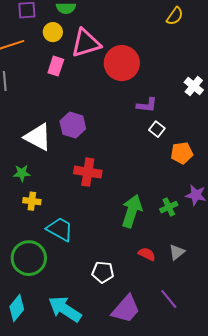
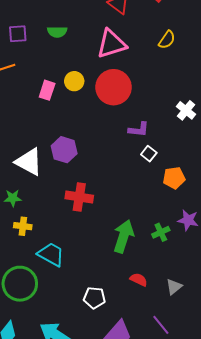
yellow circle: (53, 32) -> (74, 81), moved
pink triangle: (86, 43) -> (111, 44), moved
gray triangle: (177, 252) -> (174, 287), moved

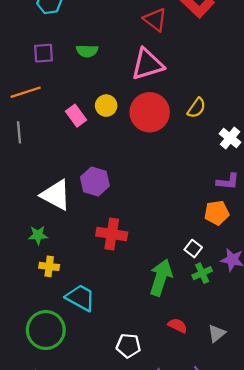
yellow semicircle: (167, 40) -> (197, 108), moved
pink rectangle: (47, 90) -> (76, 116), turned -54
purple L-shape: (139, 129) -> (228, 182), moved
white square: (149, 154) -> (193, 249), moved

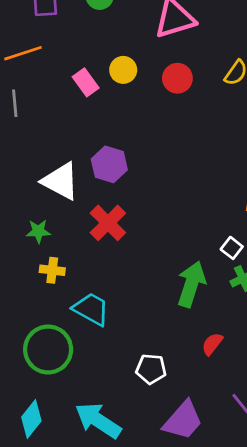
red circle: (150, 112) -> (177, 78), size x0.6
red cross: (112, 234) -> (108, 223), moved, turned 36
red semicircle: (178, 326) -> (212, 344), turned -78

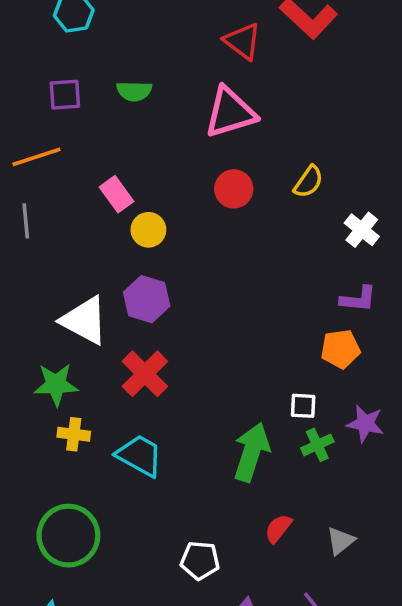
yellow circle: (123, 70) -> (148, 230), moved
green star: (38, 231) -> (56, 384), size x1.4
white square: (232, 248) -> (303, 406), turned -35
cyan trapezoid: (91, 309) -> (140, 456), moved

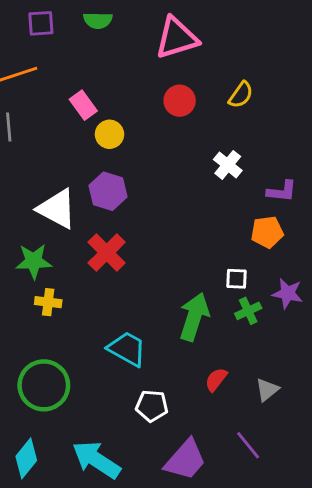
white cross: (362, 230) -> (228, 165), moved
cyan trapezoid: (140, 456) -> (127, 349), moved

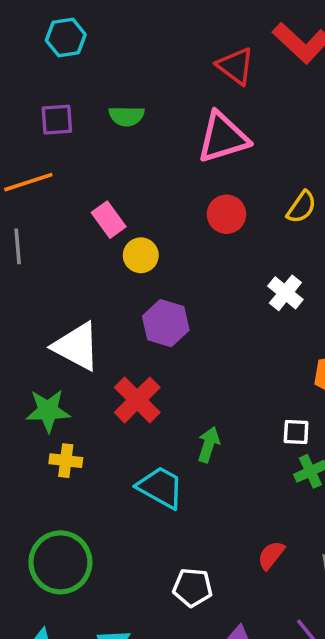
purple hexagon: (108, 191) -> (166, 323), moved
green arrow: (194, 317) -> (209, 445), moved, size x0.6
cyan trapezoid: (127, 349) -> (160, 487), moved

